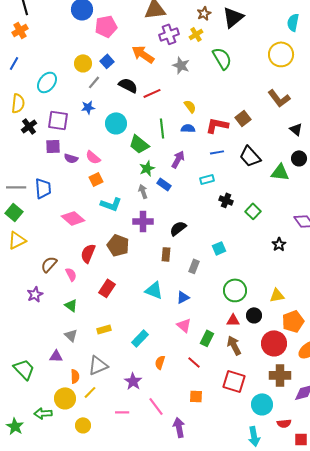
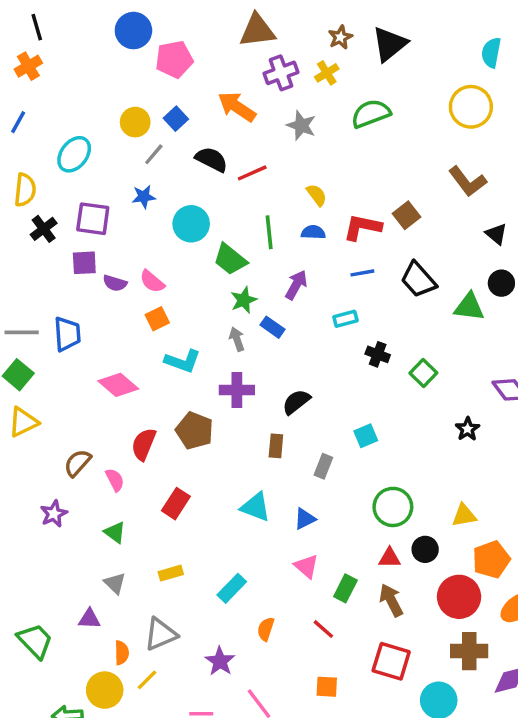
green semicircle: (222, 58) -> (371, 114), turned -80

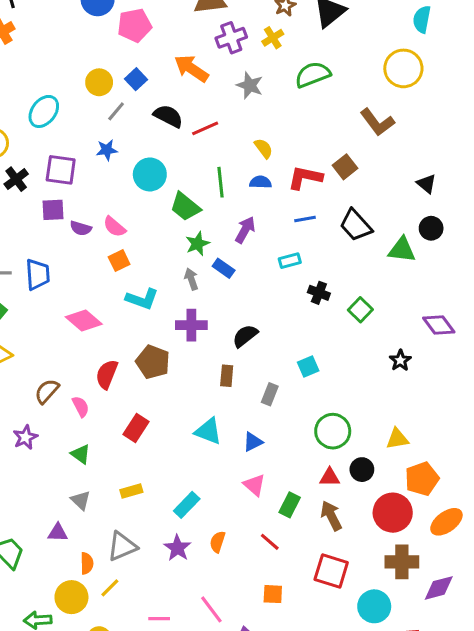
brown L-shape: (467, 181) -> (377, 122), moved
purple star: (220, 661) -> (177, 548), moved

